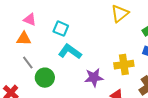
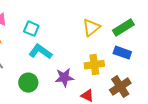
yellow triangle: (120, 14) -> (91, 28), moved
green circle: (45, 78) -> (28, 83), moved

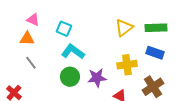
green rectangle: (123, 28) -> (156, 28), turned 30
green circle: (28, 83) -> (70, 77), moved

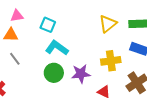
pink triangle: (33, 20) -> (17, 16), turned -32

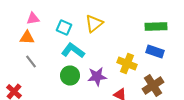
yellow triangle: (108, 24) -> (94, 24), moved
yellow cross: (111, 61) -> (127, 64), turned 30

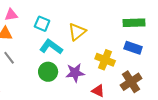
yellow triangle: (94, 24) -> (77, 32), moved

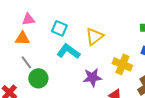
green circle: (48, 72) -> (38, 78), moved

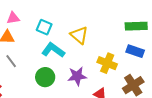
yellow triangle: (94, 36) -> (79, 35), turned -42
green circle: (38, 78) -> (45, 77), moved

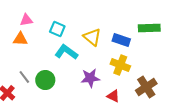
blue rectangle: (135, 51) -> (121, 40), moved
gray line: (11, 61) -> (24, 77), moved
green circle: (45, 77) -> (45, 80), moved

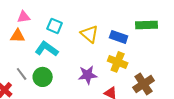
cyan L-shape: (66, 52) -> (47, 49), moved

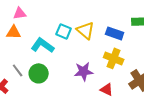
cyan square: (55, 26) -> (64, 31), moved

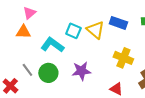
pink triangle: (20, 13) -> (29, 13), turned -32
blue rectangle: (115, 33) -> (118, 23), moved
purple star: (84, 71) -> (81, 71), moved

